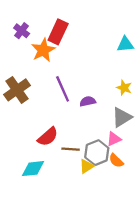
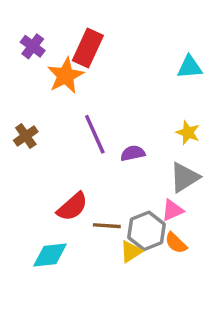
brown cross: (17, 90) -> (26, 136), size x0.6

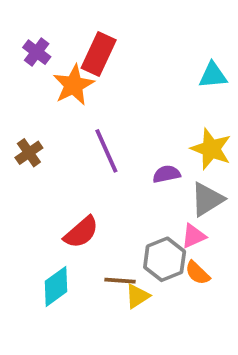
yellow star: (188, 133) -> (211, 149), size x1.5
purple semicircle: (133, 153) -> (166, 174), moved
brown line: (107, 226) -> (120, 281), moved
yellow triangle: (131, 252) -> (137, 296), moved
cyan diamond: (50, 255) -> (56, 286), turned -30

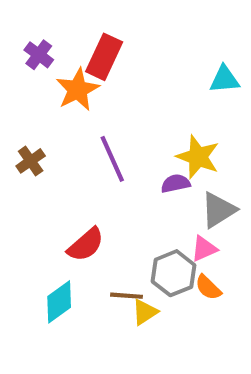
yellow star: (211, 149) -> (198, 157), moved

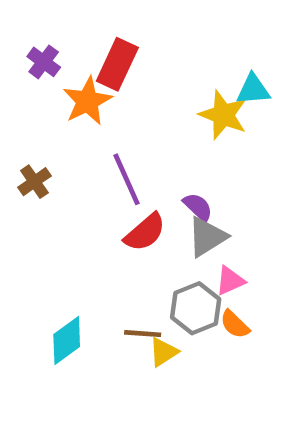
yellow star: (198, 157) -> (223, 115), moved
purple semicircle: (176, 183) -> (198, 207), turned 56
gray triangle: (218, 210) -> (207, 237), moved
red semicircle: (86, 245) -> (145, 232), moved

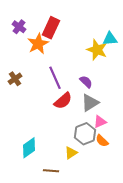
purple semicircle: (198, 207) -> (86, 82), moved
brown line: (143, 334) -> (51, 171), moved

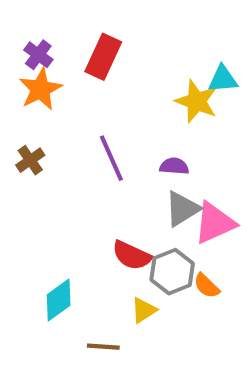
orange star: (38, 44) -> (40, 89), moved
purple semicircle: (86, 82) -> (174, 166), turned -40
red semicircle: (63, 101) -> (132, 255), moved, turned 66
pink triangle: (100, 122) -> (215, 223), moved, size x1.6

